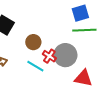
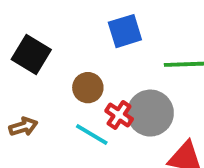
blue square: (80, 13) -> (125, 31), moved

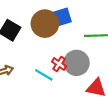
brown circle: (88, 88) -> (45, 24), moved, size x1.6

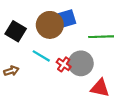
cyan line: (44, 75) -> (41, 56), moved

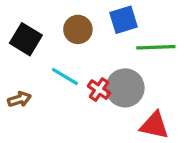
blue square: (67, 18) -> (123, 20), moved
brown circle: (50, 25) -> (78, 29), size x0.7

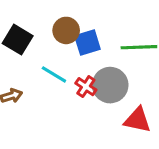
blue square: (123, 20) -> (87, 43), moved

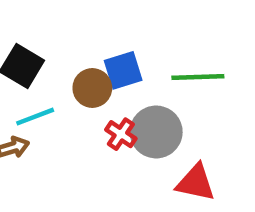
brown circle: (66, 30) -> (92, 88), moved
cyan line: (54, 74) -> (35, 117), moved, turned -52

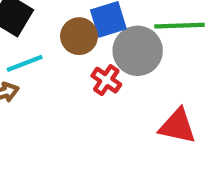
gray circle: (156, 132) -> (138, 51), moved

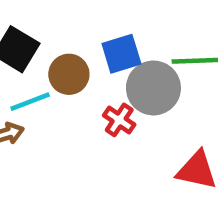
brown circle: (79, 36) -> (69, 74), moved

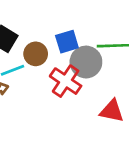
red cross: (119, 120) -> (66, 81), size x1.6

